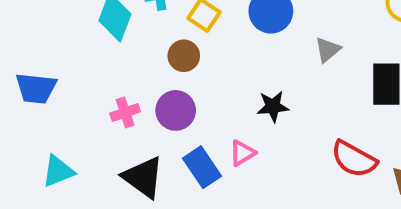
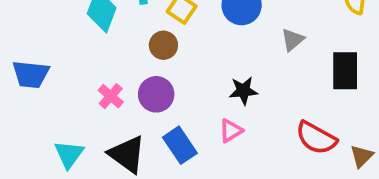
pink cross: (125, 112) -> (111, 96), turned -30
pink triangle: (243, 153) -> (231, 131), moved
cyan triangle: (58, 171) -> (69, 154), moved, turned -32

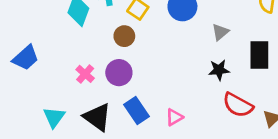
blue trapezoid: (31, 74) -> (26, 58), turned -48
black star: (243, 91) -> (219, 70), moved
pink triangle: (231, 131) -> (174, 117), moved

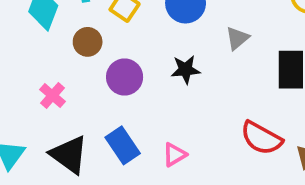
brown circle: (124, 36) -> (88, 42), moved
black star: (219, 70) -> (186, 70), moved
purple circle: (119, 73) -> (125, 77), moved

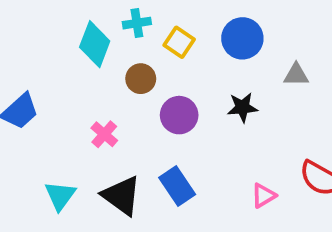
gray triangle: (237, 38) -> (296, 75), turned 40
pink triangle: (174, 155) -> (263, 196), moved

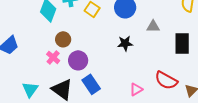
brown circle: (141, 79) -> (63, 39), moved
purple circle: (179, 115) -> (78, 60), moved

